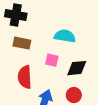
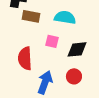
brown rectangle: (22, 43) -> (31, 16), moved

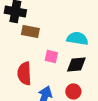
cyan semicircle: (65, 17) -> (77, 38), moved

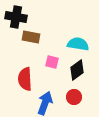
black diamond: (76, 64) -> (77, 70), turned -30

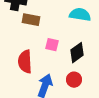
cyan semicircle: (78, 44) -> (80, 15), moved

